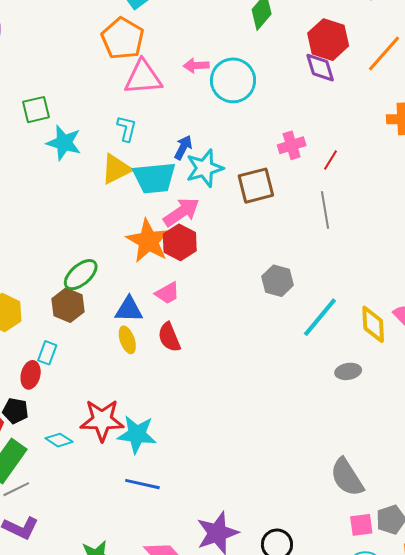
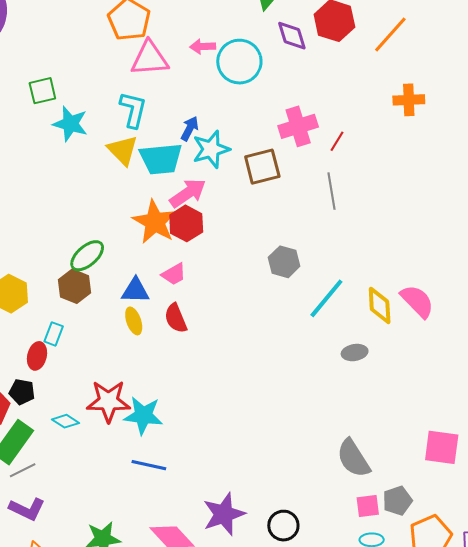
purple diamond: (320, 68) -> (292, 36), moved
cyan L-shape: (127, 129) -> (133, 110), size x1.4
pink cross: (292, 145) -> (298, 126), size x1.4
yellow triangle: (116, 169) -> (123, 150), turned -48

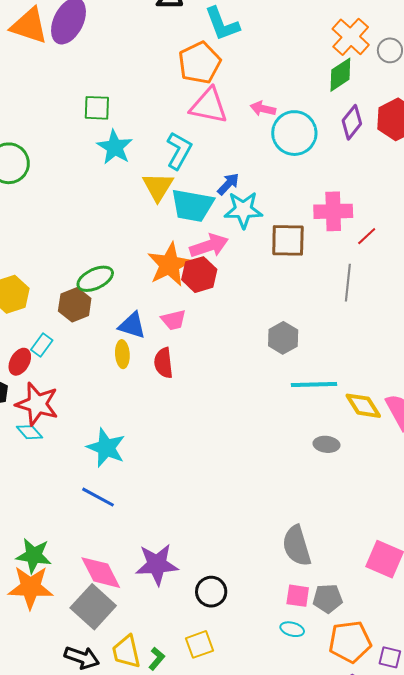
purple diamond: (292, 36) -> (352, 122), turned 40
cyan line: (326, 298) -> (314, 385), turned 33
yellow diamond: (380, 305) -> (363, 406), turned -45
red star: (108, 401) -> (37, 404), moved

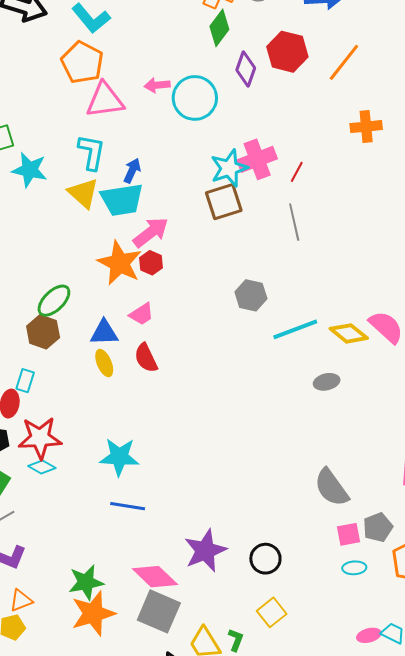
blue arrow: (228, 184) -> (132, 171), moved
cyan star: (243, 210) -> (229, 168), moved
red hexagon: (199, 275) -> (151, 263), size x0.7

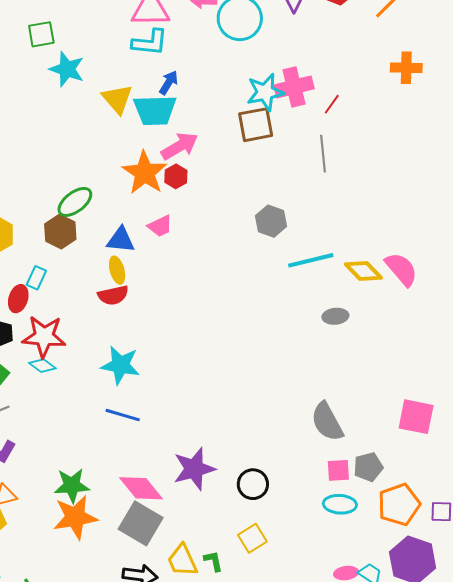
cyan L-shape: (91, 152) -> (150, 42), moved, turned 78
red semicircle: (146, 358) -> (113, 295), moved, turned -84
cyan ellipse: (354, 568) -> (340, 504), size x1.4
green L-shape: (236, 640) -> (213, 561), turned -40

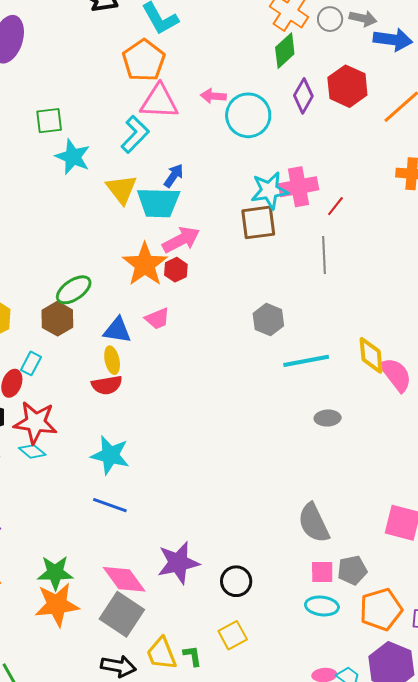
cyan L-shape: (150, 42) -> (135, 134), moved, turned -54
yellow diamond: (363, 271) -> (371, 355), moved, turned 36

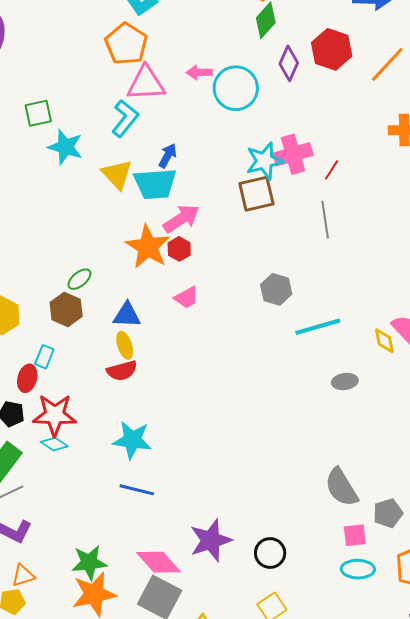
green ellipse: (74, 290) -> (79, 279), size x0.7
pink trapezoid: (157, 319) -> (187, 298), moved
yellow diamond: (371, 355) -> (384, 341), moved, size x0.7
gray pentagon: (352, 570) -> (388, 513), moved

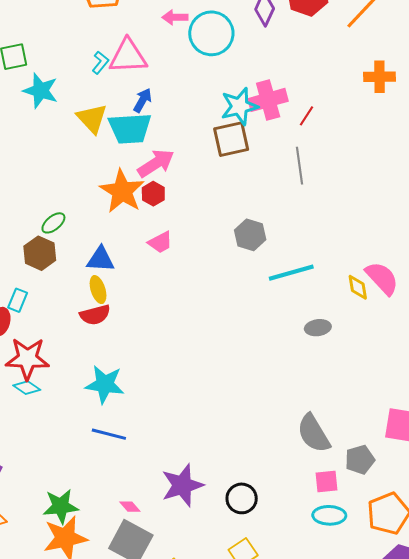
pink triangle: (146, 83) -> (128, 56), moved
cyan L-shape: (125, 118) -> (100, 63), size x0.6
pink diamond: (158, 562) -> (130, 507), size x0.5

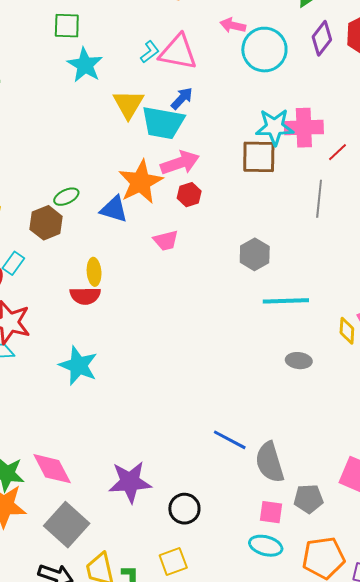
red hexagon: (153, 194) -> (189, 195), moved
blue triangle: (101, 259) -> (114, 209), moved
blue line: (109, 434) -> (230, 440), moved
pink diamond: (130, 507) -> (52, 469), moved, size x2.0

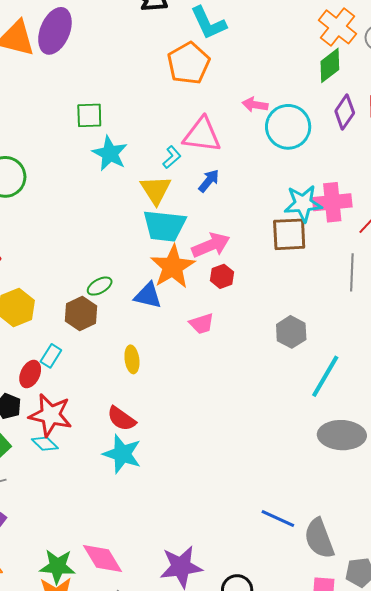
cyan L-shape: (150, 52) -> (172, 157), moved
cyan trapezoid: (163, 123) -> (164, 226), moved
red semicircle: (85, 296) -> (121, 419), moved, turned 40
cyan line: (286, 301) -> (325, 376), turned -54
gray ellipse: (299, 361) -> (342, 435), size x1.8

